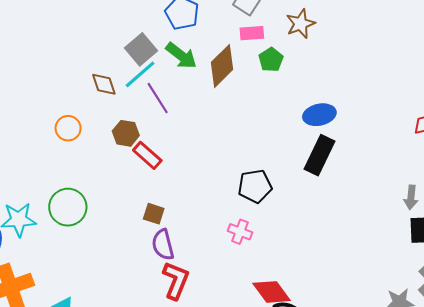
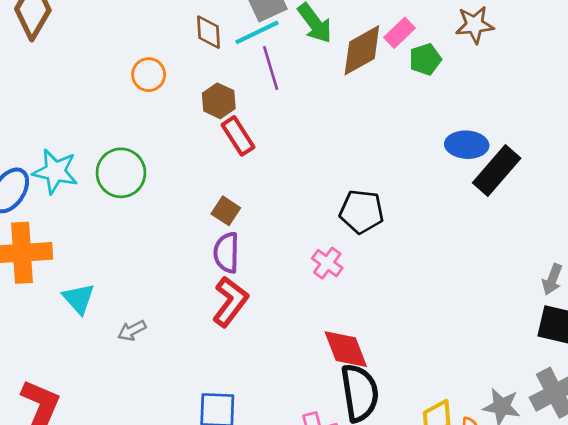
pink rectangle: (252, 33) -> (399, 33), moved, turned -55
black rectangle: (319, 155) -> (497, 170), moved

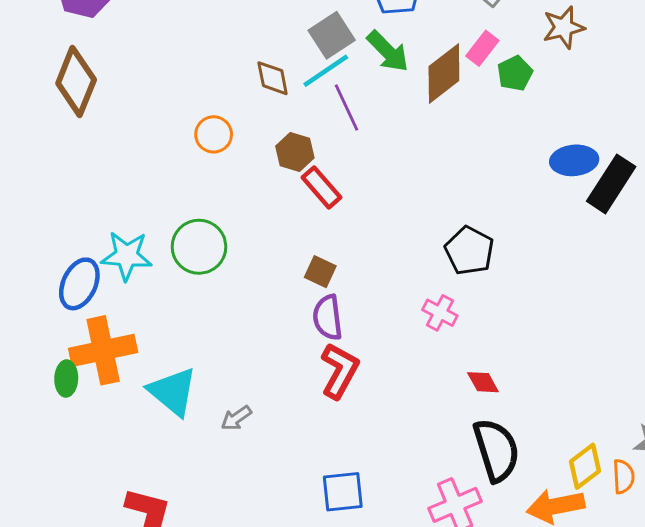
black pentagon: (362, 212) -> (469, 251), turned 30
cyan triangle: (79, 299) -> (173, 392), size x1.4
red diamond: (346, 349) -> (483, 382), moved, size x0.6

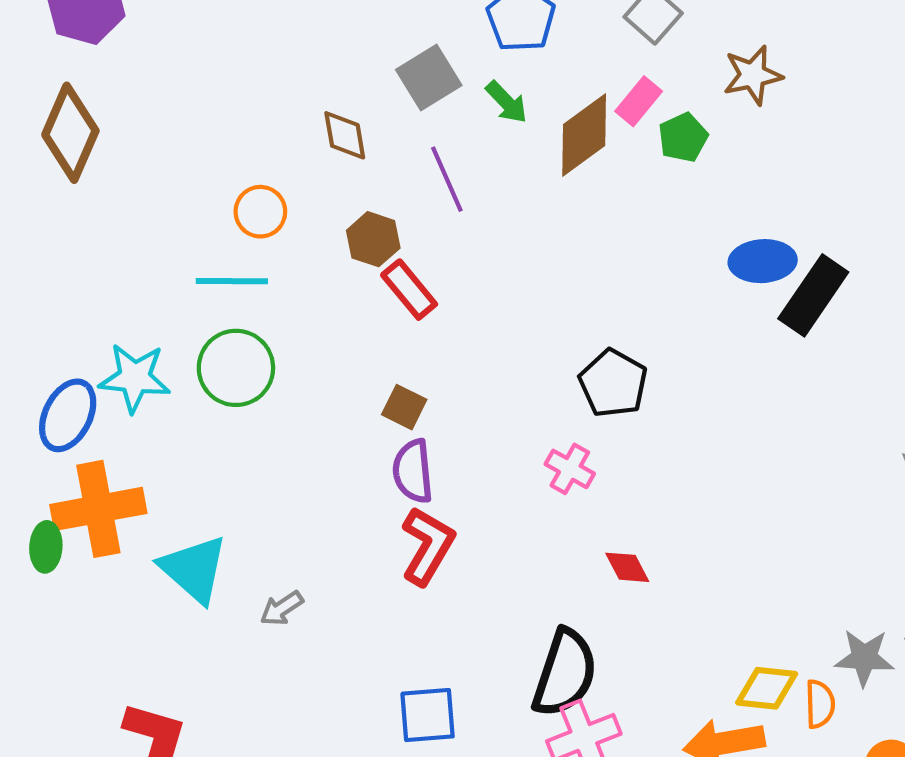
green arrow: (388, 51) -> (507, 102), size x0.7
cyan line: (326, 71) -> (232, 281), moved, turned 33
black semicircle: (496, 450) -> (565, 673), moved, turned 34
yellow diamond: (585, 466) -> (767, 688), turned 42

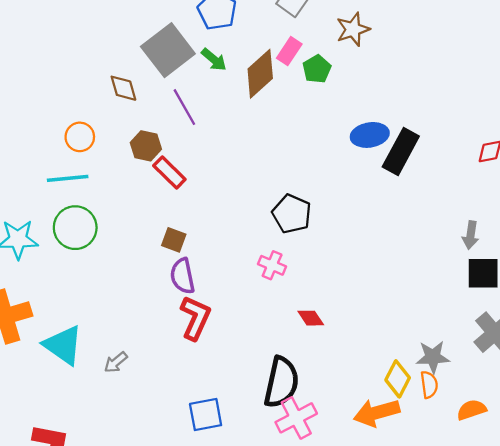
gray square: (429, 78) -> (168, 50), size x1.4
gray star: (864, 658) -> (433, 357), moved
yellow diamond: (767, 688) -> (398, 379), turned -63

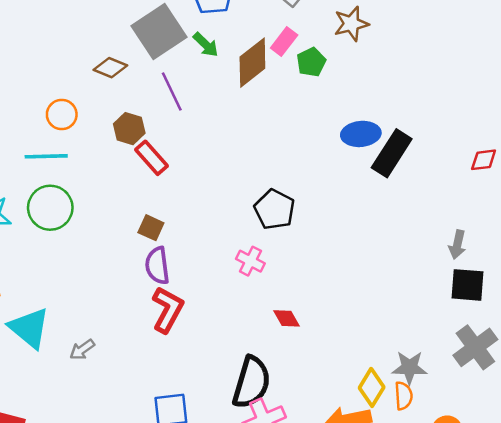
brown diamond: (123, 88) -> (110, 68), turned -56

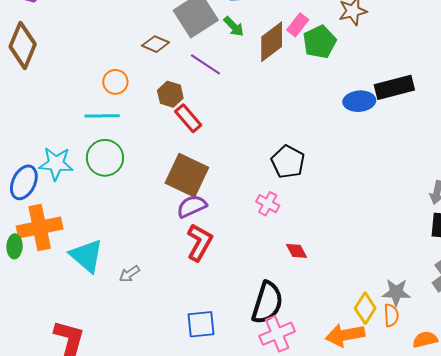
green pentagon: (311, 62) -> (320, 42), size x1.4
purple line: (172, 91) -> (205, 64), turned -32
black rectangle: (392, 153) -> (394, 87), moved, turned 42
brown square: (151, 228) -> (187, 175), size x2.0
purple semicircle: (157, 266) -> (192, 206), turned 72

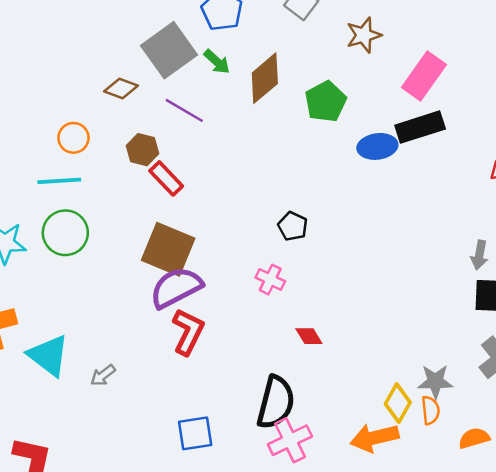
pink rectangle: (298, 25) -> (424, 76), moved, size x1.6
green pentagon: (320, 42) -> (326, 102), moved
black pentagon: (288, 162) -> (293, 226), size x0.7
purple semicircle: (192, 206) -> (176, 287), size x1.4

